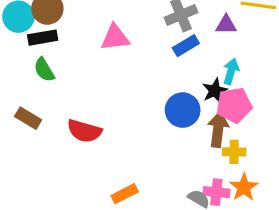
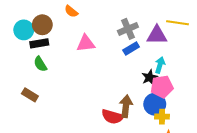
purple triangle: (226, 25) -> (157, 35), size x1.5
blue circle: (183, 110) -> (155, 104), moved
brown arrow: (218, 129) -> (126, 106), moved
red semicircle: (84, 131) -> (112, 117), moved

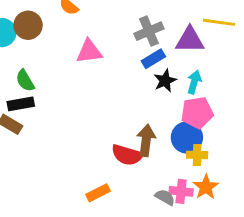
black rectangle: (39, 43) -> (21, 104), moved
black star: (150, 77) -> (165, 81), moved

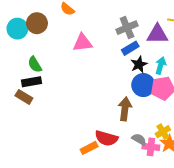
blue circle: (187, 137) -> (143, 85), moved
red semicircle: (127, 155) -> (106, 138), moved
yellow cross: (197, 155) -> (163, 132), moved, turned -32
gray semicircle: (165, 197) -> (139, 139), moved

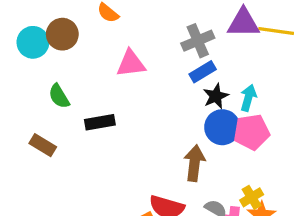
purple triangle: (157, 34) -> (243, 23), moved
black rectangle: (32, 82) -> (100, 122), moved

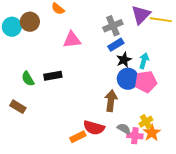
purple triangle: (243, 23) -> (141, 15), turned -45
green semicircle: (59, 96) -> (28, 79), moved
brown rectangle: (43, 145) -> (18, 107), moved

